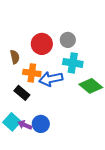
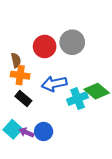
gray circle: (68, 40) -> (72, 42), size x1.5
cyan cross: (73, 63) -> (78, 99), moved, turned -30
orange cross: (32, 73) -> (20, 75), moved

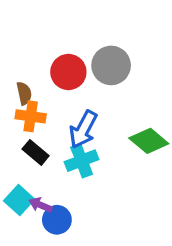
blue arrow: (54, 84) -> (83, 129), turned -50
cyan cross: (78, 99) -> (82, 161), moved
blue circle: (44, 131) -> (57, 220), moved

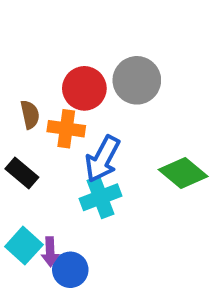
orange cross: (31, 116) -> (66, 129), moved
black rectangle: (36, 152) -> (22, 173), moved
purple arrow: (40, 205) -> (50, 252), turned -115

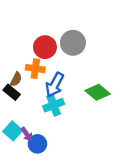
brown semicircle: (30, 115) -> (16, 79), moved, turned 40
purple arrow: (50, 252) -> (27, 134), turned -32

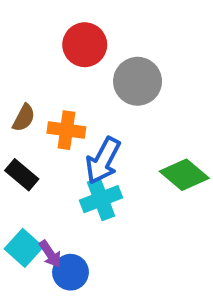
red circle: (45, 47) -> (85, 45), moved
brown semicircle: (16, 79) -> (24, 118), moved

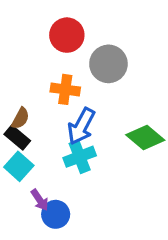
brown semicircle: (24, 118) -> (20, 118), moved
orange cross: (66, 130) -> (65, 89), moved
cyan square: (24, 248) -> (19, 166), moved

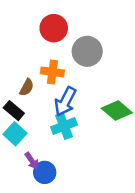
brown semicircle: (20, 118) -> (27, 87), moved

